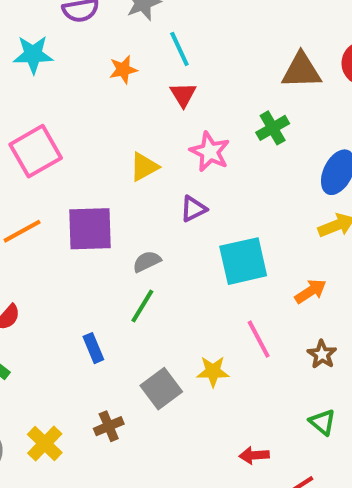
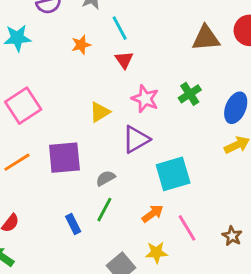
green cross: (273, 128) -> (190, 94), moved
purple triangle: (193, 209) -> (136, 139), size x1.5
orange arrow: (311, 291) -> (153, 214), moved
blue rectangle: (93, 348) -> (73, 224), moved

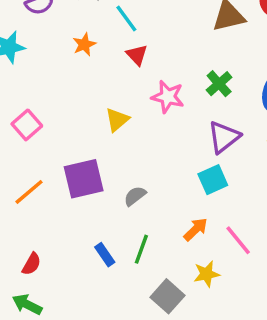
pink square: (23, 106) -> (27, 125), size x0.7
purple triangle: (136, 139) -> (224, 137), moved
cyan square: (173, 174) -> (213, 180), size x0.7
green line: (104, 210) -> (141, 249), moved

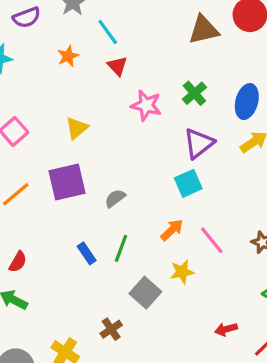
yellow triangle: (117, 120) -> (77, 128), moved

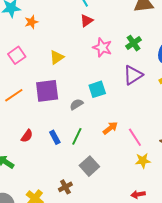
orange star: (68, 56) -> (31, 22), moved
red triangle: (117, 66) -> (87, 21), turned 32
cyan square: (188, 183) -> (97, 89), moved
red semicircle: (18, 262) -> (27, 136), moved
yellow star: (182, 272) -> (143, 161), moved

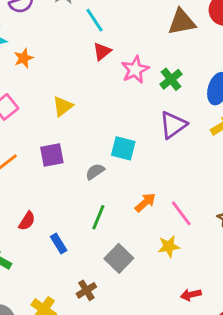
pink star: (102, 48) -> (135, 70), moved, turned 30
cyan square: (97, 89) -> (123, 148), turned 36
purple square: (47, 91) -> (52, 155), size x0.7
blue rectangle: (55, 137) -> (59, 243), moved
yellow star: (143, 161) -> (169, 246), moved

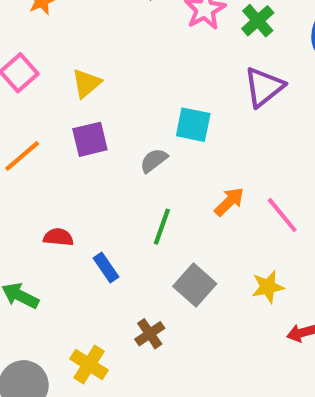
yellow triangle: (63, 106) -> (86, 83), moved
red semicircle: (27, 221) -> (58, 237), turned -114
yellow star: (169, 246) -> (268, 287), moved

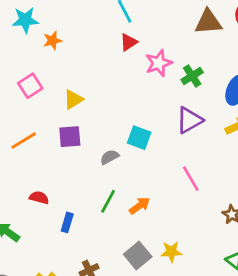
orange arrow: (229, 202) -> (140, 206), moved
pink line: (282, 215) -> (191, 179), moved
blue rectangle: (106, 268) -> (67, 222), turned 42
gray square: (195, 285) -> (138, 255), moved

